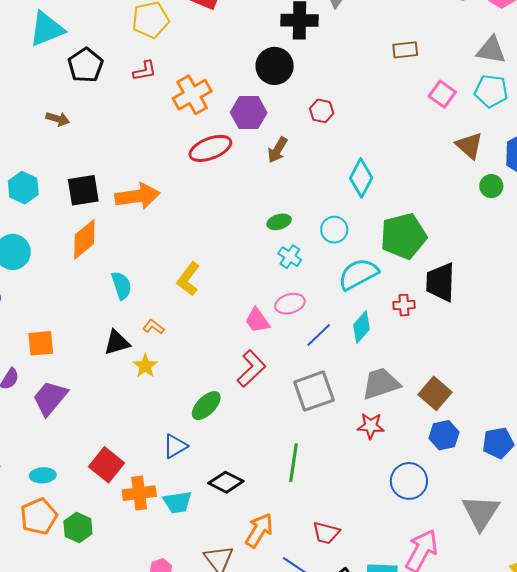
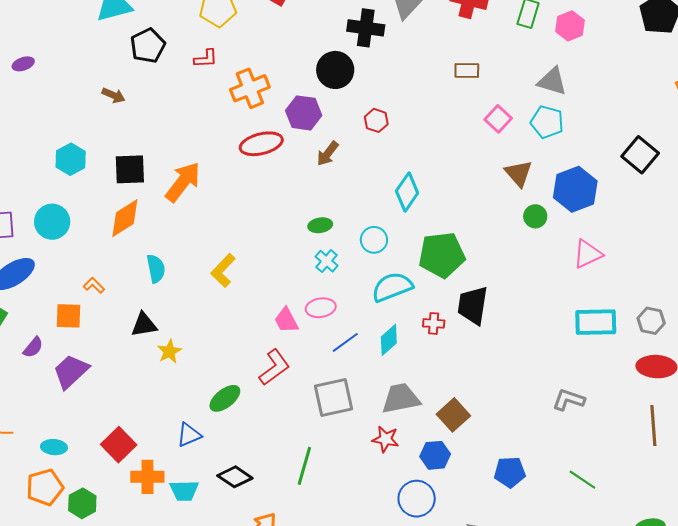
orange arrow: (137, 196) -> (183, 182), turned -51
orange L-shape: (153, 327) -> (94, 285), moved
blue hexagon: (444, 435) -> (435, 455), moved

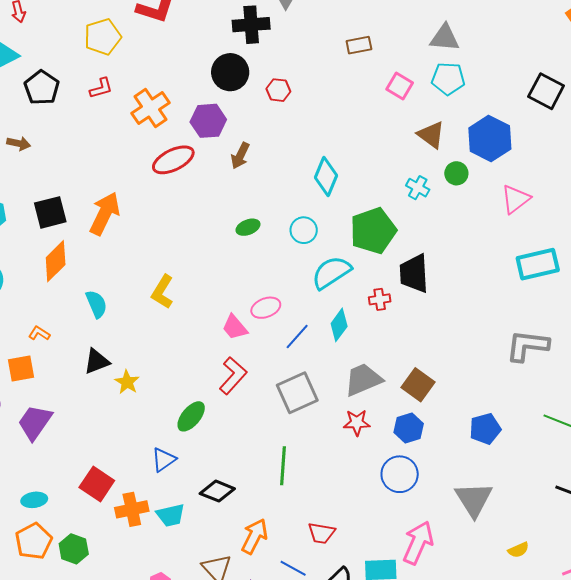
red hexagon: (376, 120) -> (278, 90), moved
cyan cross: (327, 261) -> (418, 188), moved
gray L-shape: (569, 400) -> (527, 346), size x1.4

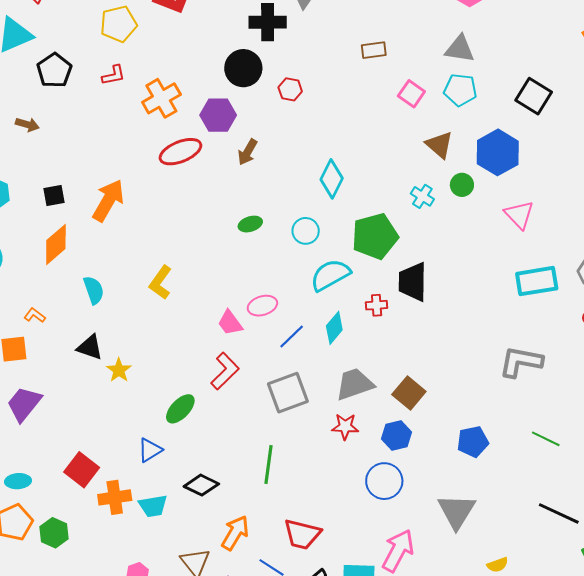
black square: (546, 91) -> (534, 96), moved
pink triangle: (516, 199) -> (519, 215), turned -40
black square: (50, 212) -> (54, 196), size x0.7
black triangle: (97, 361) -> (90, 347), turned 36
red trapezoid: (321, 533) -> (302, 534), size x1.4

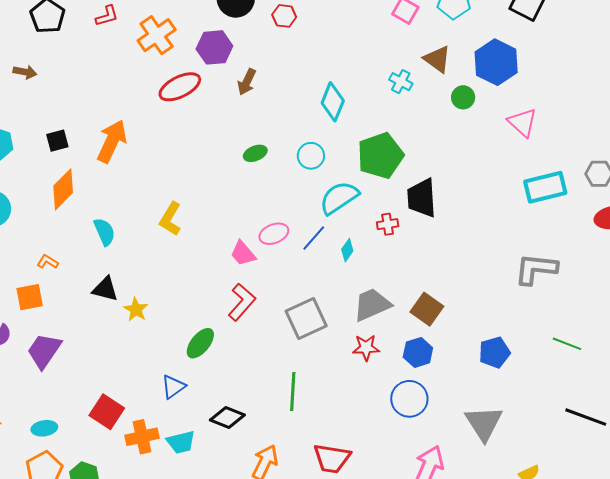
cyan cross: (422, 196) -> (401, 82), moved
cyan diamond: (334, 328) -> (347, 250), size x0.7
blue line: (292, 337) -> (314, 238), moved

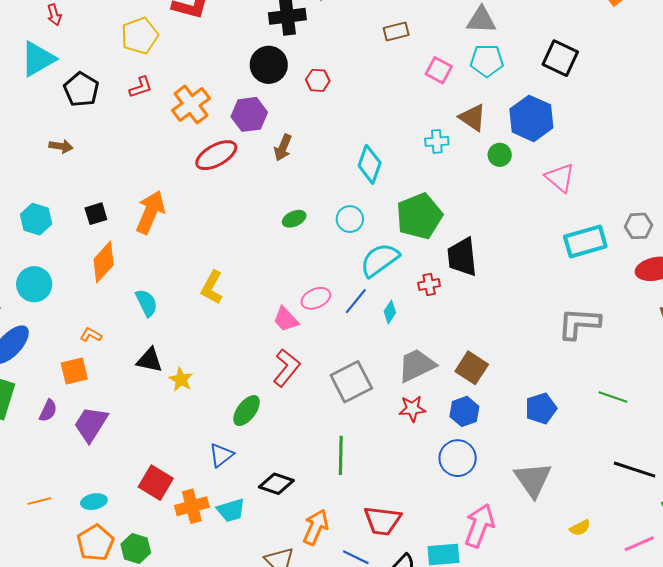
cyan cross: (401, 82) -> (437, 141), turned -30

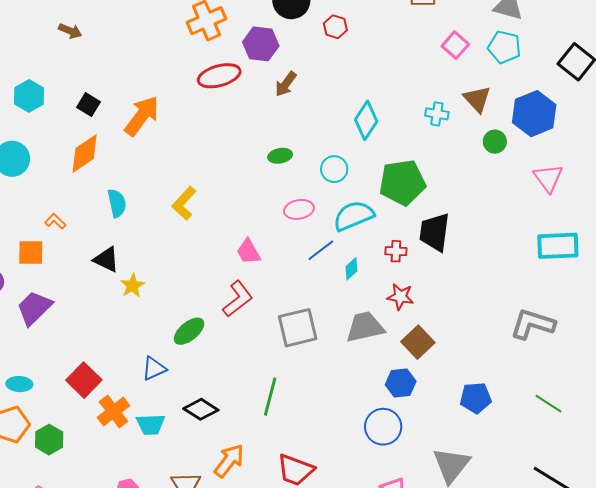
black square: (96, 214) -> (89, 105), turned 35
pink ellipse: (316, 298) -> (299, 209), moved
red star: (412, 409) -> (400, 297), moved
orange cross: (192, 506) -> (113, 412), turned -36

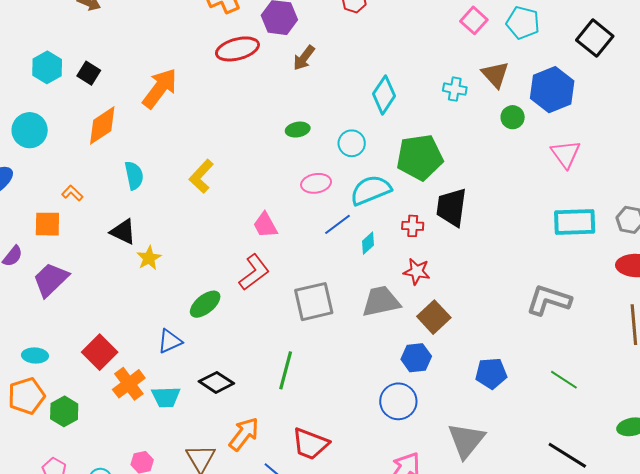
black square: (89, 105) -> (89, 73), moved

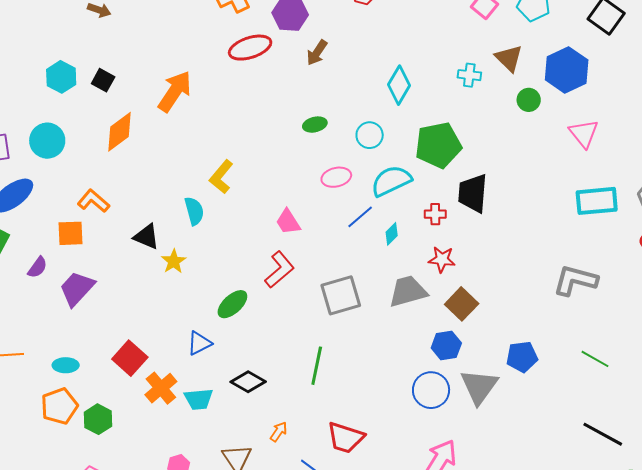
cyan semicircle: (134, 175) -> (194, 211), moved
orange L-shape: (72, 193) -> (93, 201), size x1.5
orange arrow: (244, 434) -> (279, 432), size x0.6
gray triangle: (466, 440) -> (479, 387), moved

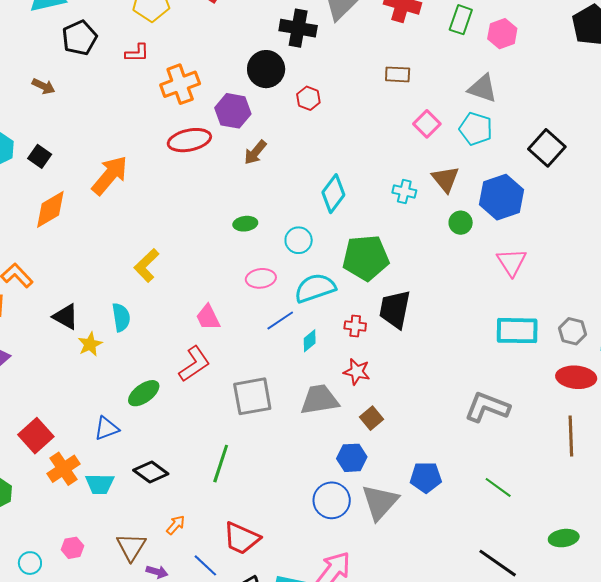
cyan semicircle: (194, 211) -> (121, 317), moved
brown square: (462, 304) -> (371, 418), size x0.7

